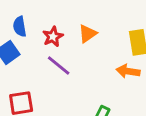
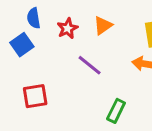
purple line: (59, 65) -> (90, 65), moved

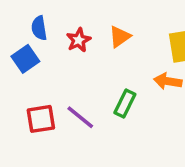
purple line: (90, 65) -> (80, 117), moved
green rectangle: (116, 111) -> (125, 104), moved

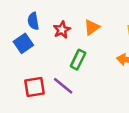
green rectangle: (125, 104) -> (78, 60), moved

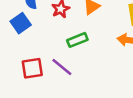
green rectangle: (78, 60) -> (77, 40), turned 42

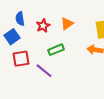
red square: (32, 68) -> (21, 59), moved

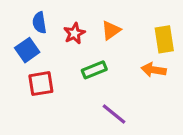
purple line: (44, 71) -> (114, 114), moved

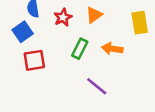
green rectangle: (94, 70) -> (80, 49), turned -42
orange arrow: (154, 70) -> (112, 49), moved

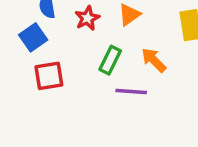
orange arrow: (112, 49) -> (154, 60), turned 36
purple line: (97, 86) -> (131, 92), moved, turned -35

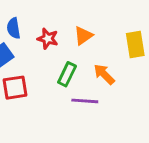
red star: (87, 18) -> (48, 39), turned -30

